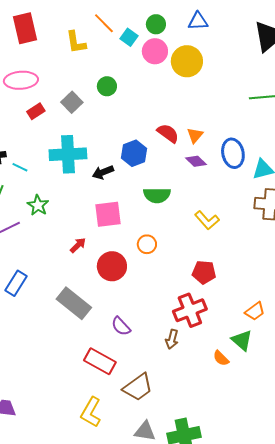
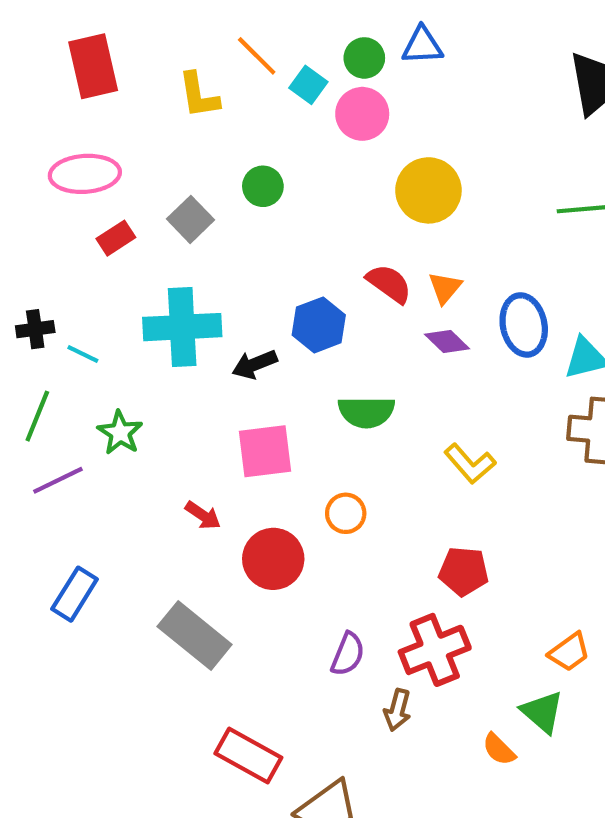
blue triangle: (198, 21) -> (422, 46), moved
yellow circle: (187, 61) -> (428, 190), moved
red arrow: (78, 245) -> (203, 515), turned 78
purple semicircle: (121, 326) -> (348, 654), moved, turned -115

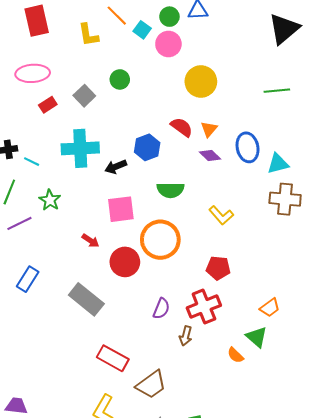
orange circle: (346, 513) -> (160, 240), size x2.0

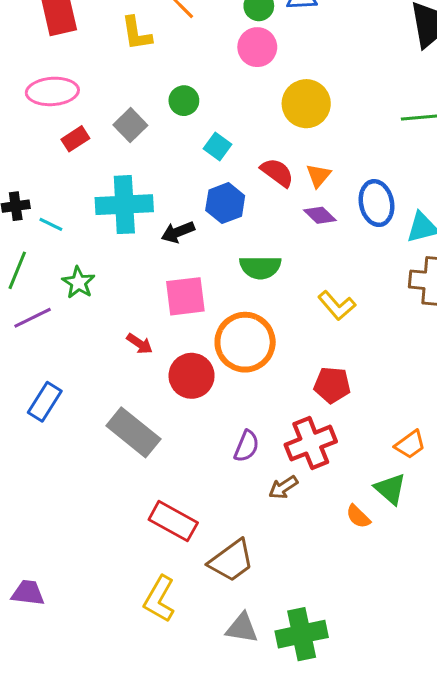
cyan square: (142, 30) -> (218, 146), moved
brown arrow: (186, 336) -> (283, 487), turned 42

